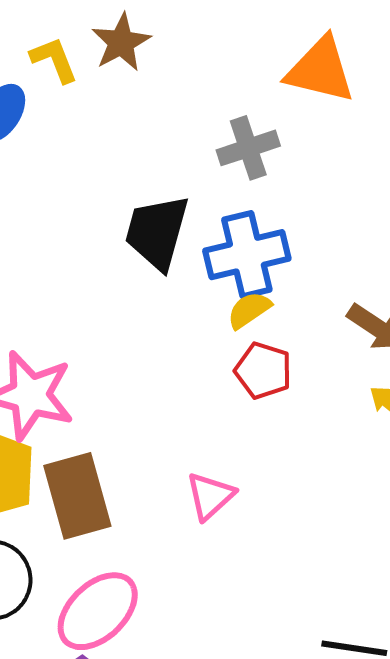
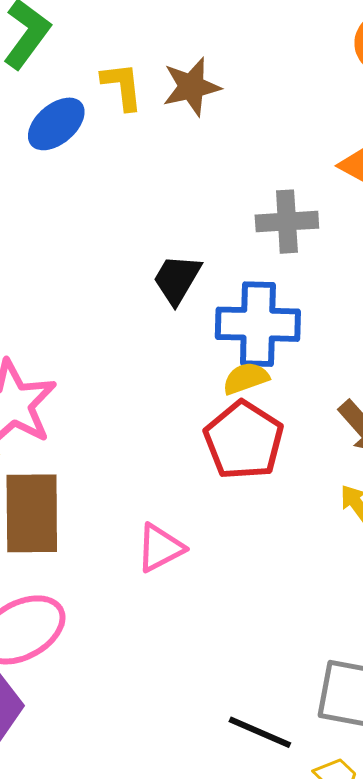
black trapezoid: (157, 232) -> (177, 279), size x0.7
red pentagon: (263, 371) -> (244, 440), size x1.4

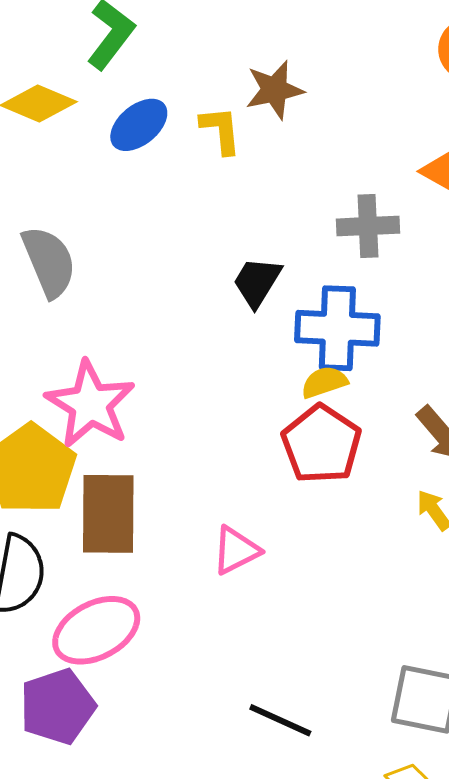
yellow L-shape: (122, 86) -> (221, 130), moved
black line: (260, 732) -> (280, 720), moved

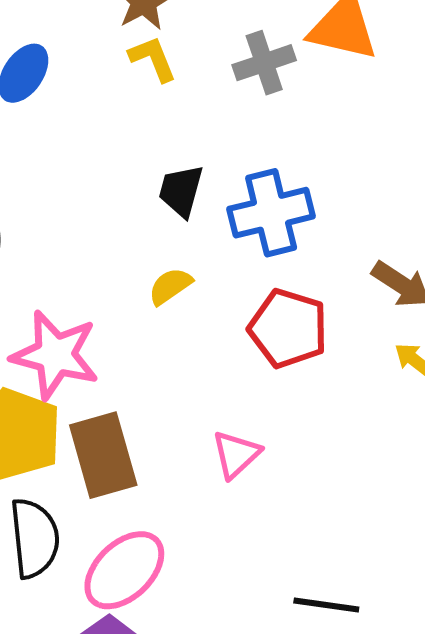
yellow L-shape: (221, 130) -> (153, 59), moved
gray cross: (368, 226) -> (264, 63), moved
yellow semicircle: (324, 382) -> (170, 286), moved

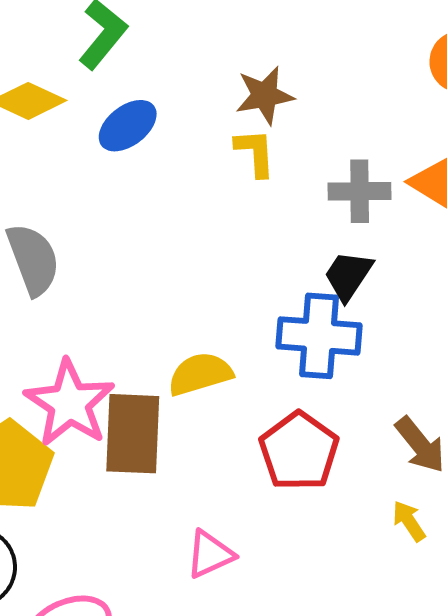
black trapezoid: (181, 191) -> (348, 276), moved
yellow semicircle: (170, 286) -> (200, 374), size x1.4
brown rectangle: (103, 455) -> (133, 434), moved

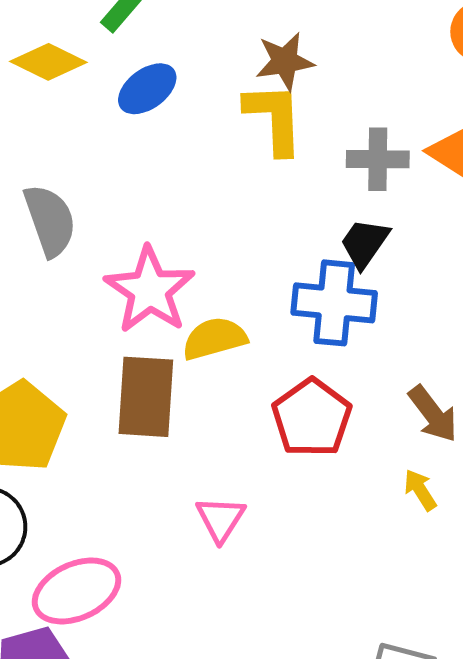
yellow L-shape: (255, 153) -> (274, 118), size x1.5
pink star: (70, 403) -> (150, 290), moved
pink triangle: (210, 554) -> (221, 519), turned -34

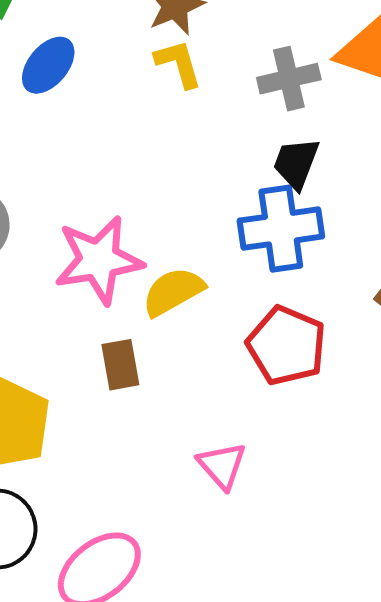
yellow L-shape: (274, 118) -> (178, 64), size x0.7
pink star: (150, 290) -> (99, 260), turned -30
brown rectangle: (146, 397) -> (120, 365), size x0.6

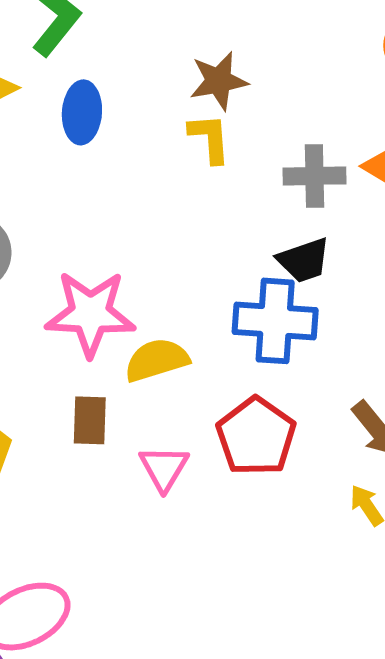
blue ellipse: (48, 65) -> (82, 112), turned -48
black trapezoid: (296, 163) -> (304, 260), turned -142
pink triangle: (222, 466) -> (164, 468), moved

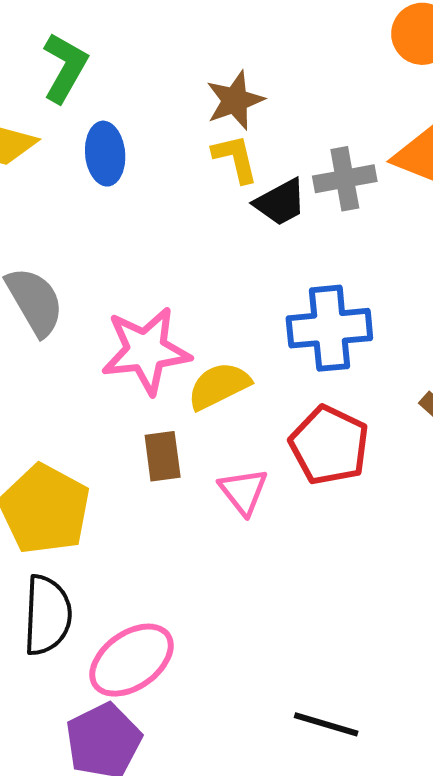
black trapezoid: (304, 260) -> (280, 202), moved

